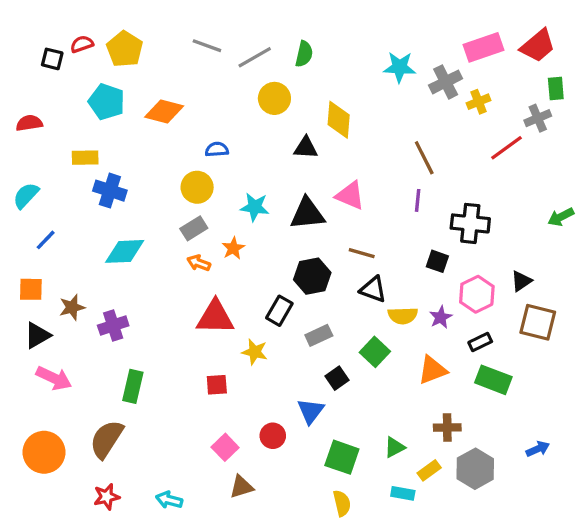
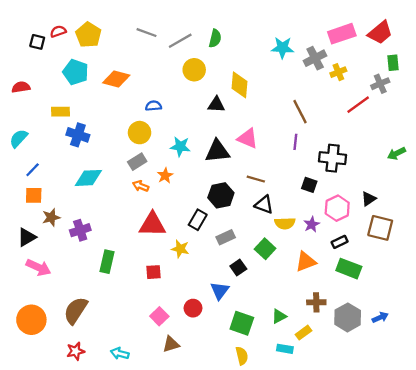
orange square: (31, 289) -> (34, 195), moved
green rectangle: (133, 386) -> (107, 262), moved
gray hexagon: (475, 469) -> (348, 317), moved

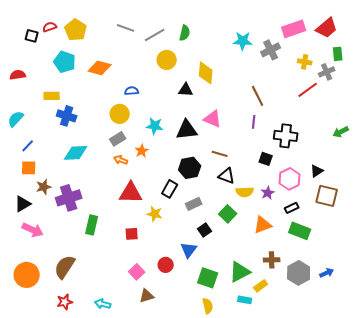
yellow cross: (338, 72) -> (305, 62), moved, turned 32
purple cross: (80, 230) -> (69, 198), size x1.4
green triangle: (279, 316) -> (240, 272), size x1.6

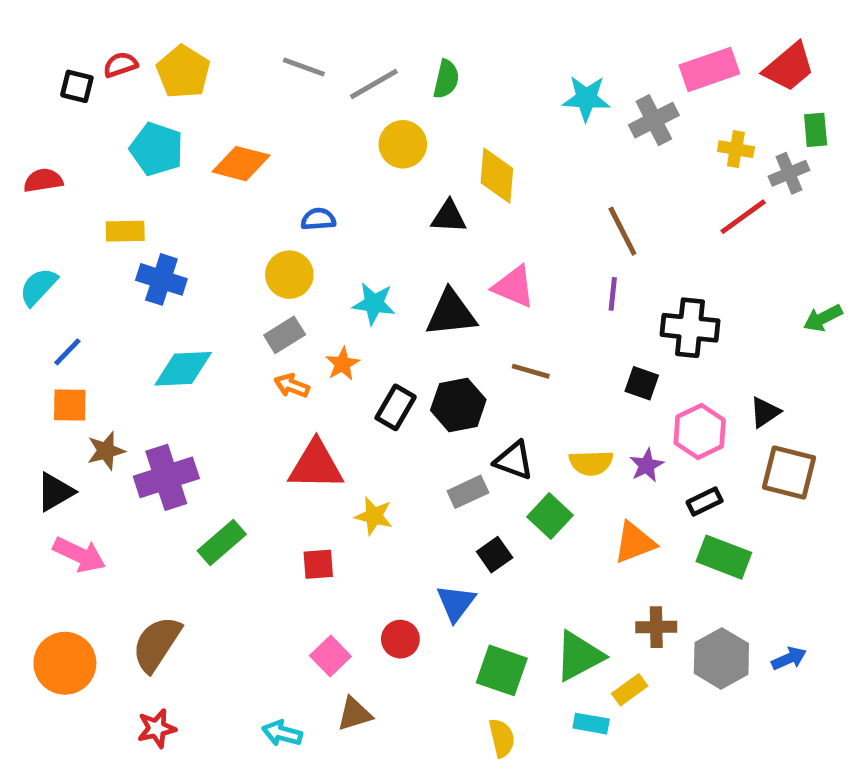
black triangle: (227, 176) -> (514, 460), moved
black rectangle: (170, 189) -> (396, 407), moved
green rectangle: (92, 225) -> (222, 543), turned 36
cyan arrow: (103, 304) -> (282, 733), moved

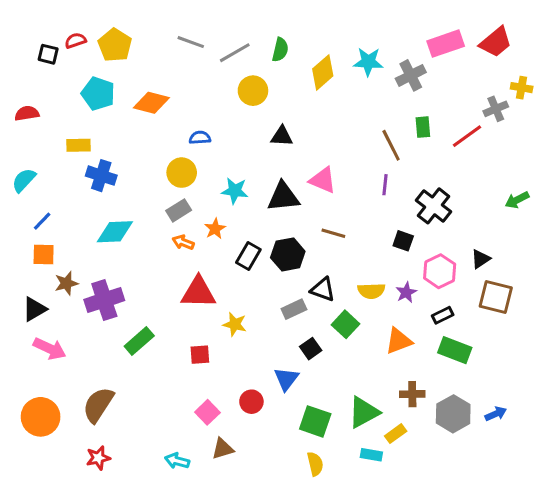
green rectangle: (816, 130) -> (423, 127), moved
yellow cross: (736, 149) -> (522, 88), moved
yellow diamond: (497, 176) -> (323, 72), moved, turned 44
black cross: (690, 328) -> (434, 206), turned 32

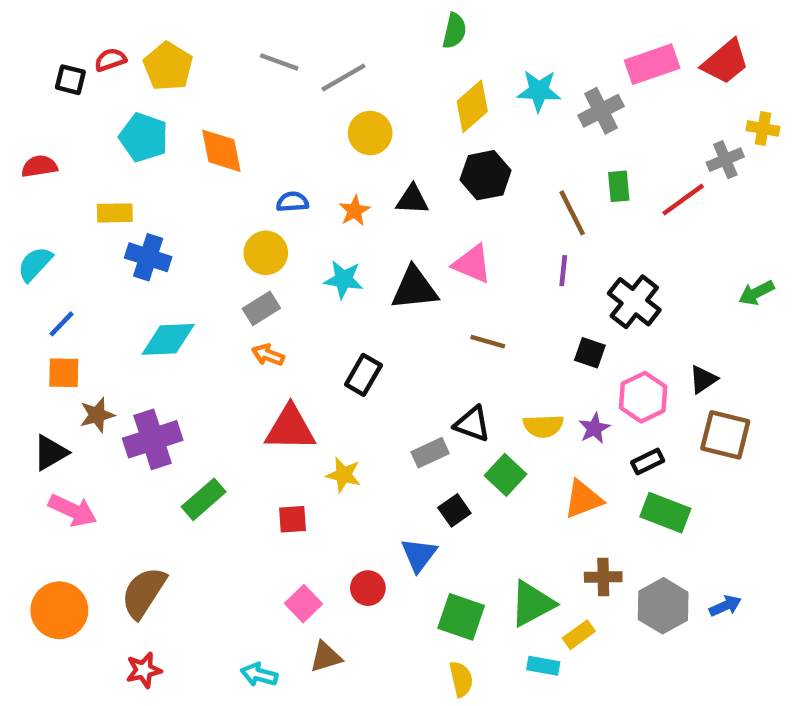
green semicircle: (280, 50) -> (454, 31), moved
orange diamond: (151, 103) -> (221, 151), turned 64
orange star: (215, 229) -> (355, 211), moved
black hexagon: (288, 254) -> (486, 175), moved

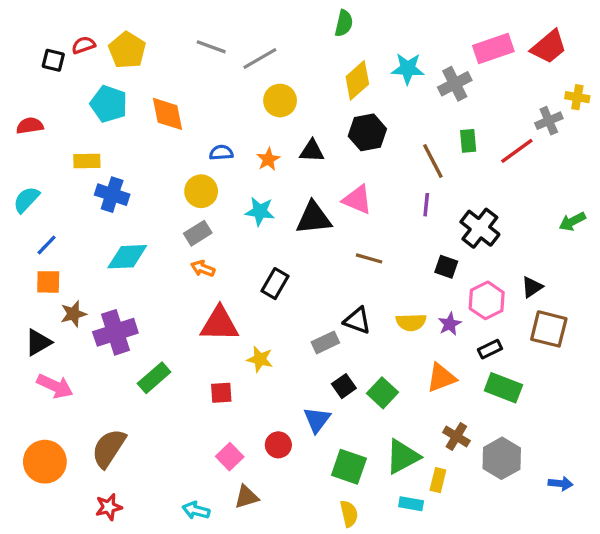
green square: (506, 475) -> (382, 393), moved
brown cross: (603, 577) -> (456, 436), turned 32
blue arrow: (725, 606) -> (561, 483), moved, turned 30
yellow rectangle: (579, 635) -> (438, 480), turned -40

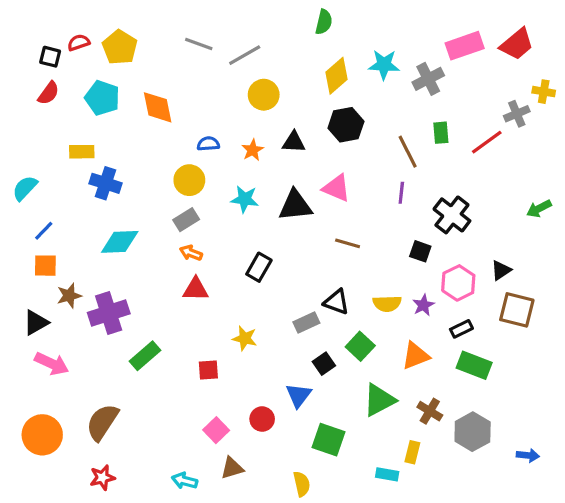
red semicircle: (30, 126) -> (49, 93), moved, turned 135
red triangle: (220, 324) -> (196, 289), moved, size x0.7
green square: (382, 393) -> (360, 346), moved
green triangle: (403, 457) -> (379, 400), moved
yellow semicircle: (349, 514) -> (302, 484), moved

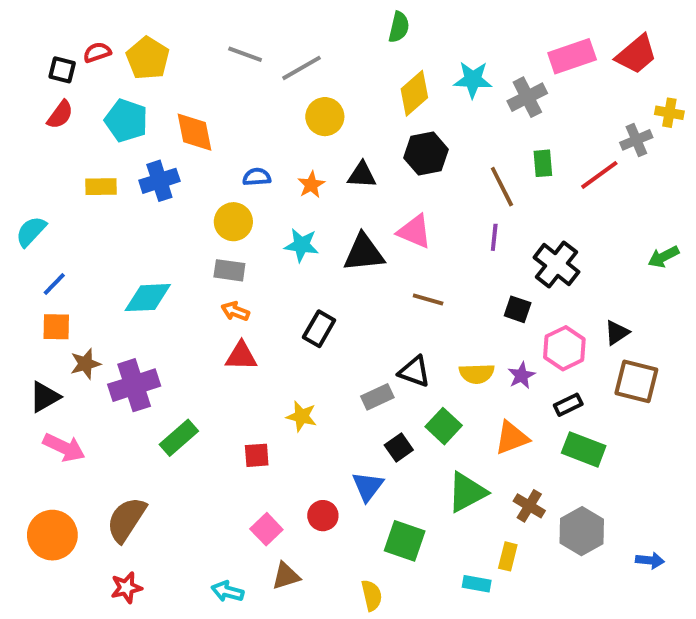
blue cross: (105, 183) -> (159, 181), moved, turned -36
gray rectangle: (186, 220) -> (229, 270), turned 40

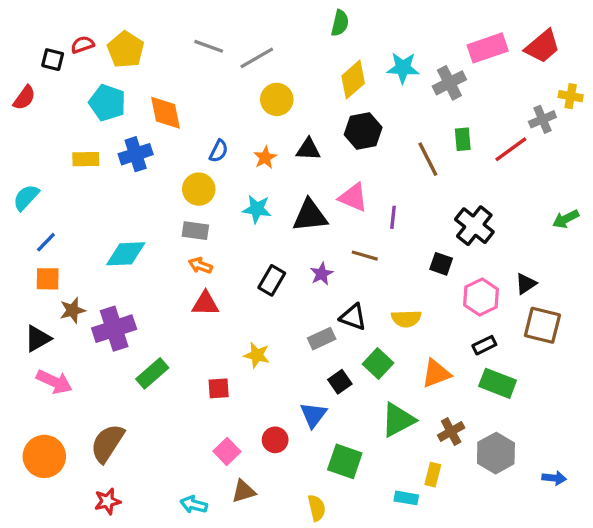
red semicircle: (60, 115) -> (24, 98), moved
blue semicircle: (257, 177) -> (219, 151), turned 120
purple line: (494, 237) -> (393, 217), moved
purple star: (521, 375) -> (322, 274), moved
brown cross: (529, 506) -> (451, 432), turned 30

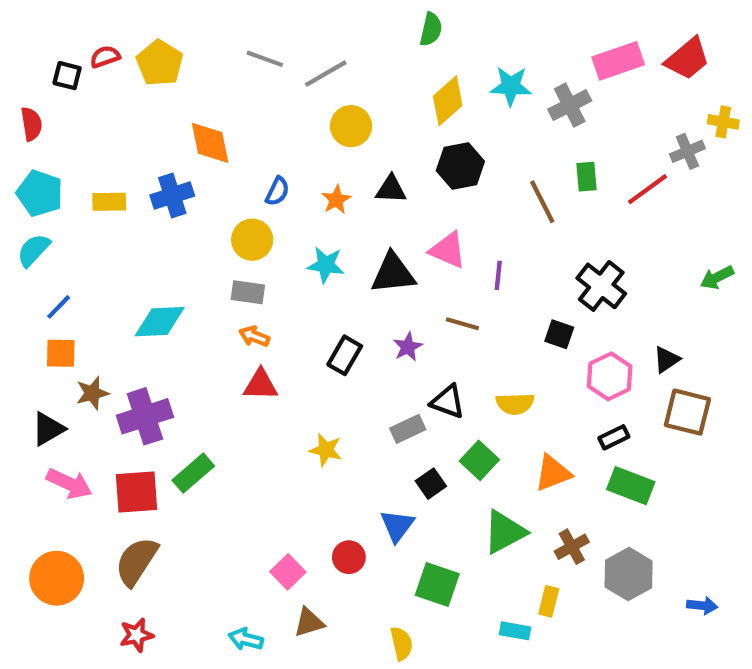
red semicircle: (24, 98) -> (31, 124), turned -45
cyan pentagon: (107, 103) -> (40, 193), moved
red square: (219, 388) -> (137, 492), moved, size x1.6

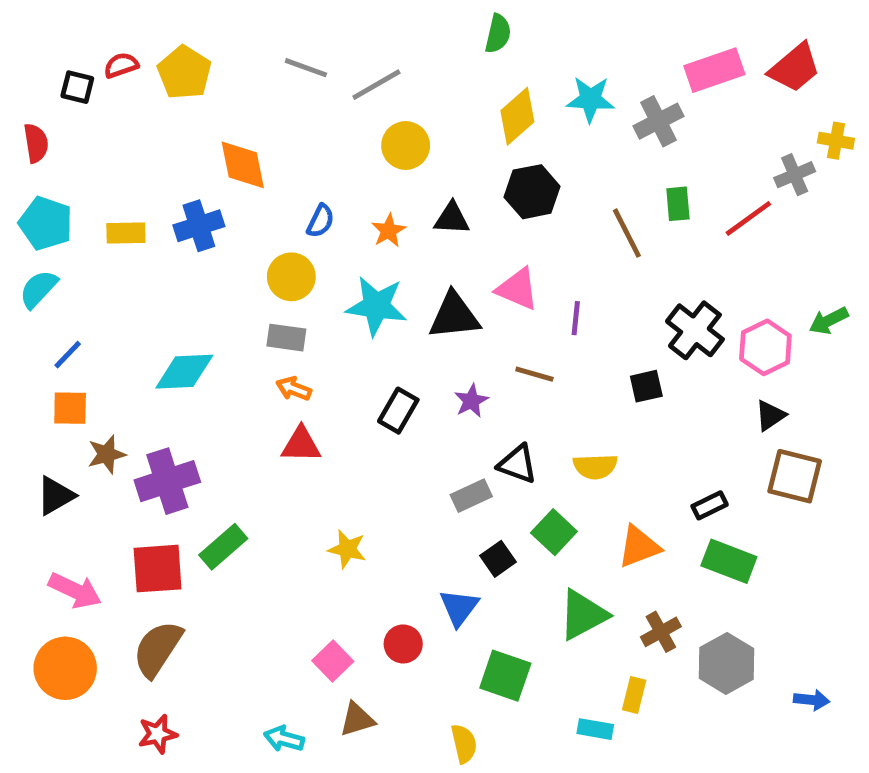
cyan star: (326, 265) -> (376, 306), size x1.4
black square: (559, 334) -> (646, 386), turned -32
pink hexagon: (610, 376) -> (765, 347), moved
yellow star: (326, 450) -> (347, 549), moved
pink arrow: (69, 484) -> (75, 590), moved

